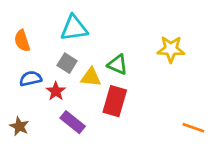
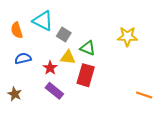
cyan triangle: (74, 28) -> (43, 21), moved, turned 35
gray square: (67, 63) -> (64, 34), moved
red star: (56, 91) -> (50, 68), moved

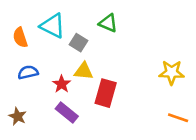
yellow star: (127, 36) -> (172, 72), moved
green triangle: (88, 48) -> (108, 23), moved

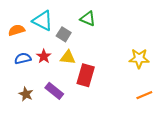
orange semicircle: (20, 37) -> (17, 30), turned 91
red star: (62, 84) -> (44, 56), moved
brown star: (18, 116) -> (26, 94), moved
orange line: (178, 118) -> (144, 95), turned -42

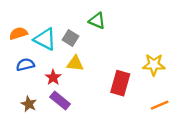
cyan triangle: (43, 21) -> (45, 39), moved
red star: (44, 56) -> (53, 77), moved
red rectangle: (86, 75) -> (120, 83), moved

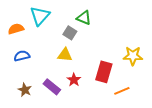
gray square: (70, 38) -> (70, 33), moved
cyan triangle: (45, 39) -> (40, 16), moved, turned 45
red star: (53, 77) -> (74, 80), moved
orange line: (160, 105) -> (122, 91), moved

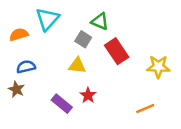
red rectangle: (104, 72) -> (117, 51), moved, turned -50
brown star: (25, 90) -> (16, 89), moved

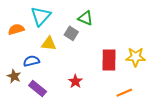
red rectangle: (117, 51) -> (109, 60), moved, turned 35
yellow triangle: (77, 66) -> (49, 44), moved
blue semicircle: (26, 67) -> (31, 61), moved
purple rectangle: (62, 104) -> (38, 89), moved

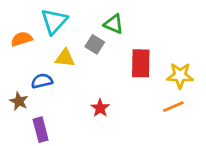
red rectangle: (109, 60) -> (141, 63), moved
purple rectangle: (38, 89) -> (41, 130), moved, turned 36
orange line: (124, 93) -> (173, 107), moved

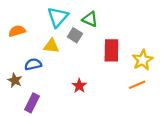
cyan triangle: (54, 21) -> (58, 17), moved
yellow star: (180, 76) -> (143, 60), turned -30
purple rectangle: (41, 130) -> (32, 103), turned 42

